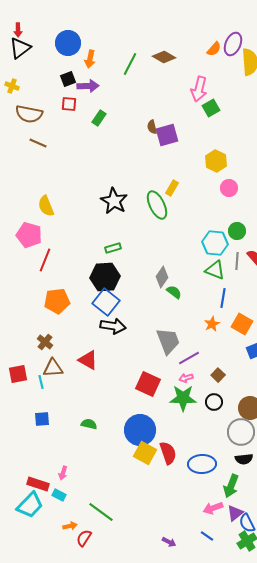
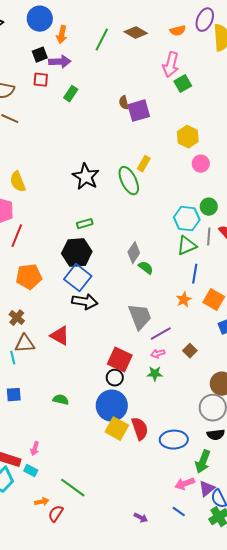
orange semicircle: (214, 49) -> (178, 31), moved, turned 35
green triangle: (215, 270) -> (187, 246), turned -45
green star: (183, 398) -> (155, 374), size x0.6
black circle: (214, 402) -> (115, 378), moved

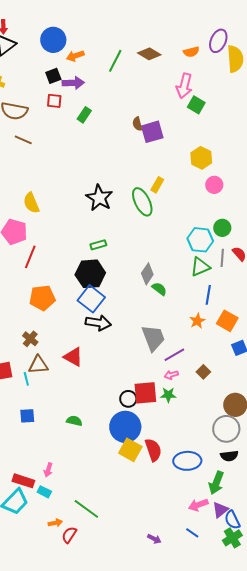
orange arrow: (62, 35) -> (75, 56), turned 60
green square: (183, 84) -> (196, 105), turned -30
red square: (120, 360) -> (145, 393), moved, turned -30

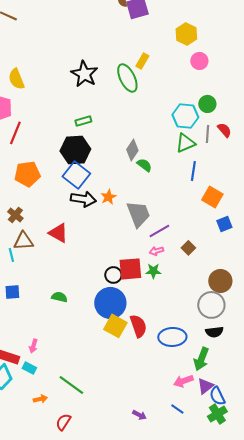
orange star: (197, 321) -> (108, 197), moved
red semicircle: (69, 535) -> (63, 422), moved

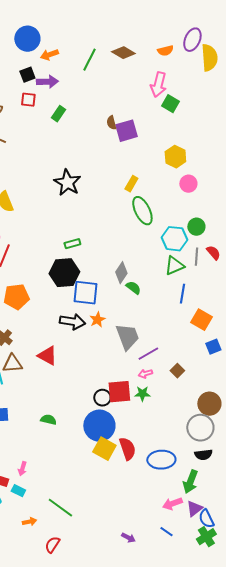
black star: (84, 74) -> (67, 183), moved
green ellipse: (127, 78) -> (142, 211), moved
blue square: (76, 175) -> (85, 293), moved, turned -32

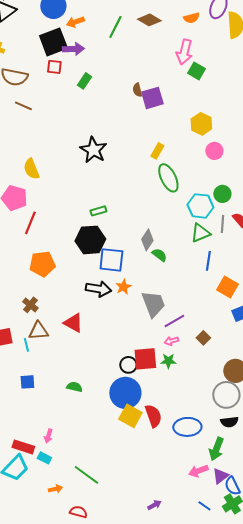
black square: (27, 75) -> (53, 42), size x1.8
blue line: (166, 532) -> (204, 506), moved
purple arrow: (128, 538) -> (154, 505), turned -56
red semicircle: (52, 545) -> (78, 512), turned 72

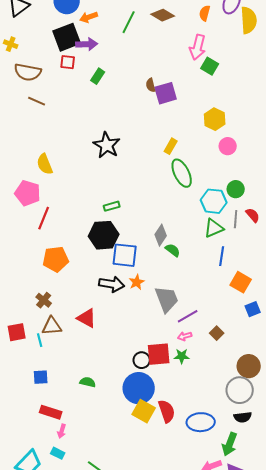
orange semicircle: (191, 18) -> (205, 13), turned 119
red rectangle: (23, 447) -> (51, 412), moved

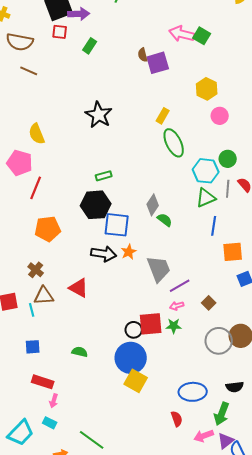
pink arrow: (198, 47) -> (182, 34), moved, turned 90
orange square: (241, 282) -> (233, 252), turned -35
gray circle: (240, 390) -> (219, 341), moved
red semicircle: (167, 411) -> (177, 419), moved, size x0.7

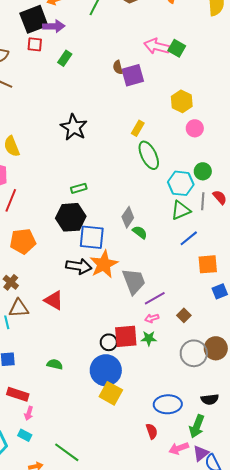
blue line: (214, 226) -> (189, 238), turned 42
orange star: (129, 252) -> (104, 264), size x1.8

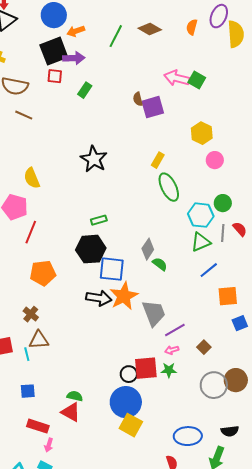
red triangle: (54, 300) -> (71, 412), moved

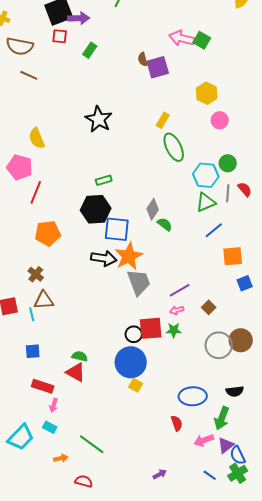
gray trapezoid: (154, 313) -> (139, 282), moved
yellow square: (131, 425) -> (136, 385), size x0.6

